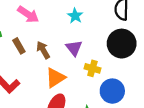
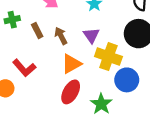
yellow cross: (92, 68) -> (108, 57), size x1.6

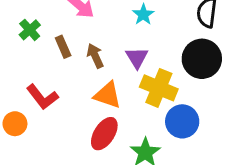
green cross: (12, 20) -> (30, 30), turned -32
orange triangle: (71, 64) -> (107, 95), turned 45

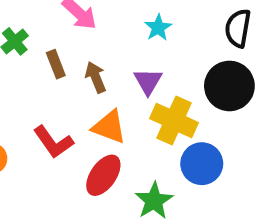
red L-shape: (42, 97) -> (53, 142), moved

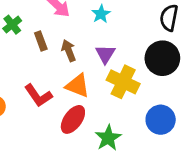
cyan star: (158, 28) -> (101, 14), moved
blue circle: (202, 164) -> (161, 120), moved

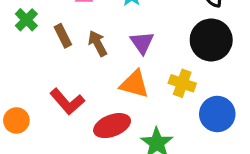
yellow cross: (123, 82) -> (182, 83), moved, size x0.7
orange triangle: (78, 86) -> (134, 84), moved
red ellipse: (73, 119) -> (112, 126), turned 40

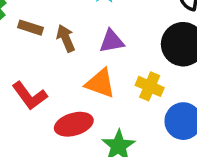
brown rectangle: (63, 36) -> (31, 28), turned -50
purple triangle: (142, 43) -> (112, 41), turned 50

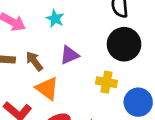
orange triangle: (100, 83) -> (47, 88), moved, turned 30

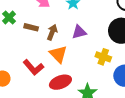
brown arrow: (34, 61) -> (52, 32), turned 49

